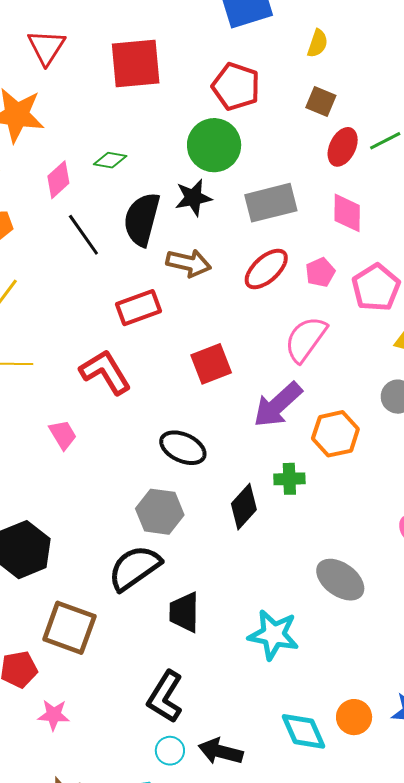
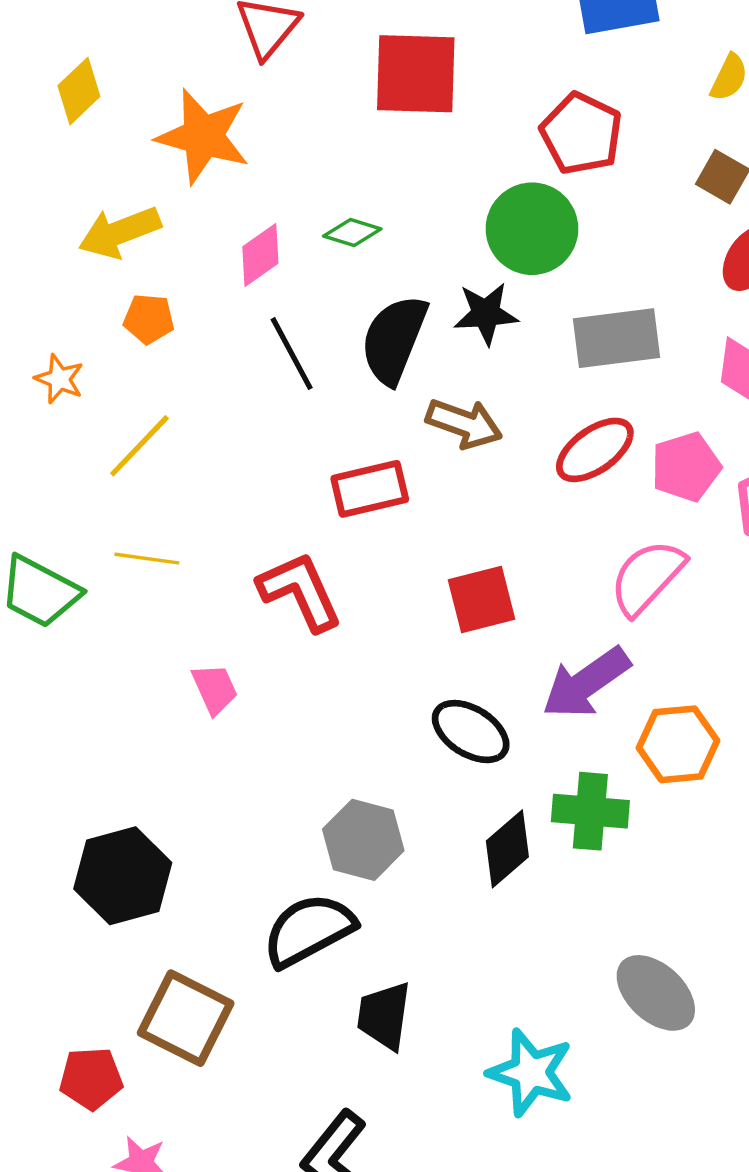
pink pentagon: (320, 272) -> (686, 467), size x1.4
black ellipse: (183, 448) -> (471, 732), moved
green cross: (289, 479) -> (590, 811), size x1.4

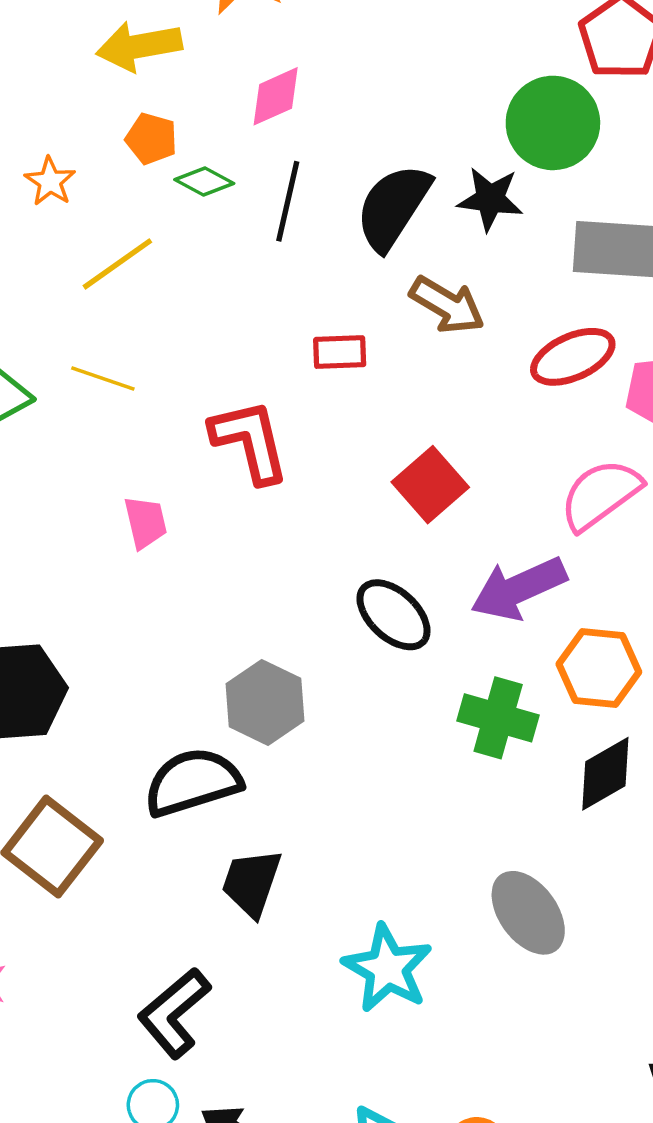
green diamond: (352, 232) -> (204, 181), moved
black line: (292, 354) -> (288, 201), turned 30
red rectangle: (370, 489) -> (340, 352), size x0.7
red square: (482, 599) -> (430, 485), turned -38
black diamond: (507, 849) -> (605, 774), moved

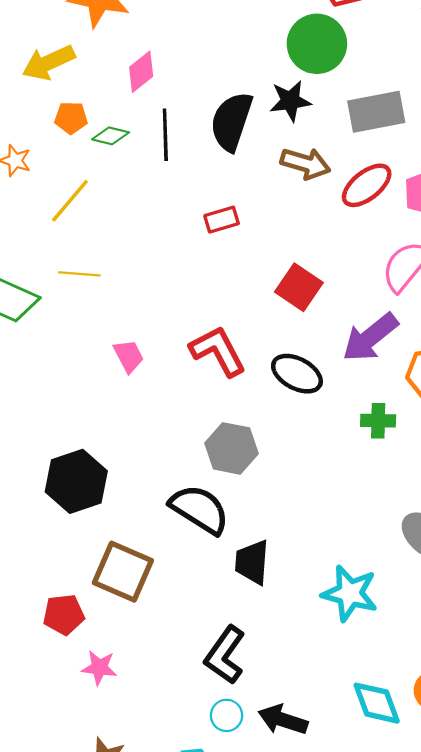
brown arrow: (447, 305) -> (305, 163), moved
red L-shape: (250, 441) -> (218, 351), moved
green cross: (498, 718) -> (378, 421), size x0.7
black semicircle: (193, 782) -> (199, 509), turned 64

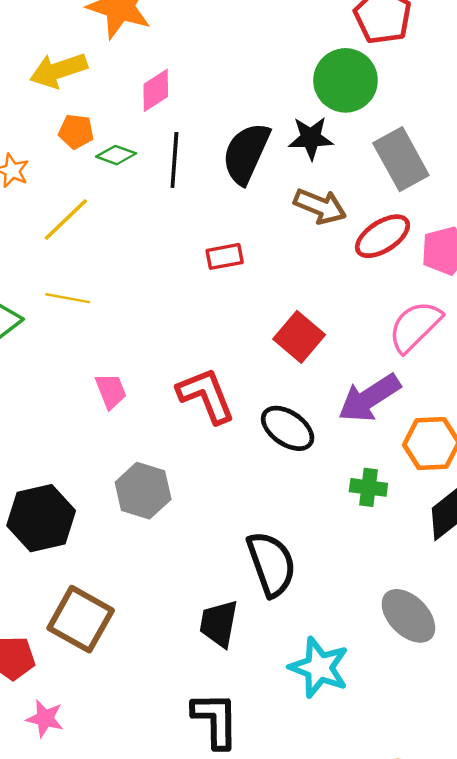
gray rectangle: (376, 112) -> (401, 159), turned 66
gray hexagon: (231, 448) -> (143, 491), moved
black semicircle: (199, 509) -> (271, 564), moved, turned 32
black L-shape: (225, 655) -> (215, 720), moved, turned 138

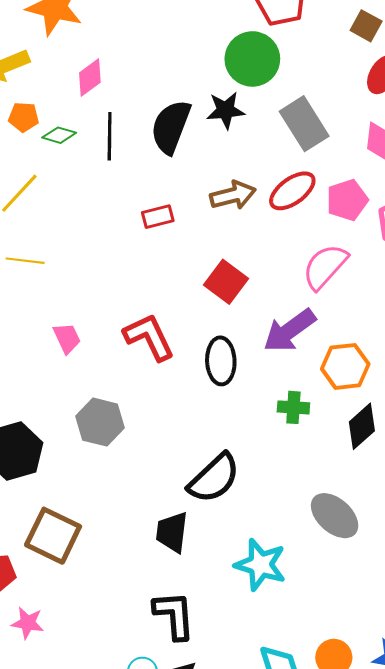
brown arrow: (320, 206) -> (233, 195), moved, turned -33
black ellipse: (288, 428) -> (221, 361), turned 57
black semicircle: (271, 564) -> (214, 478), turned 70

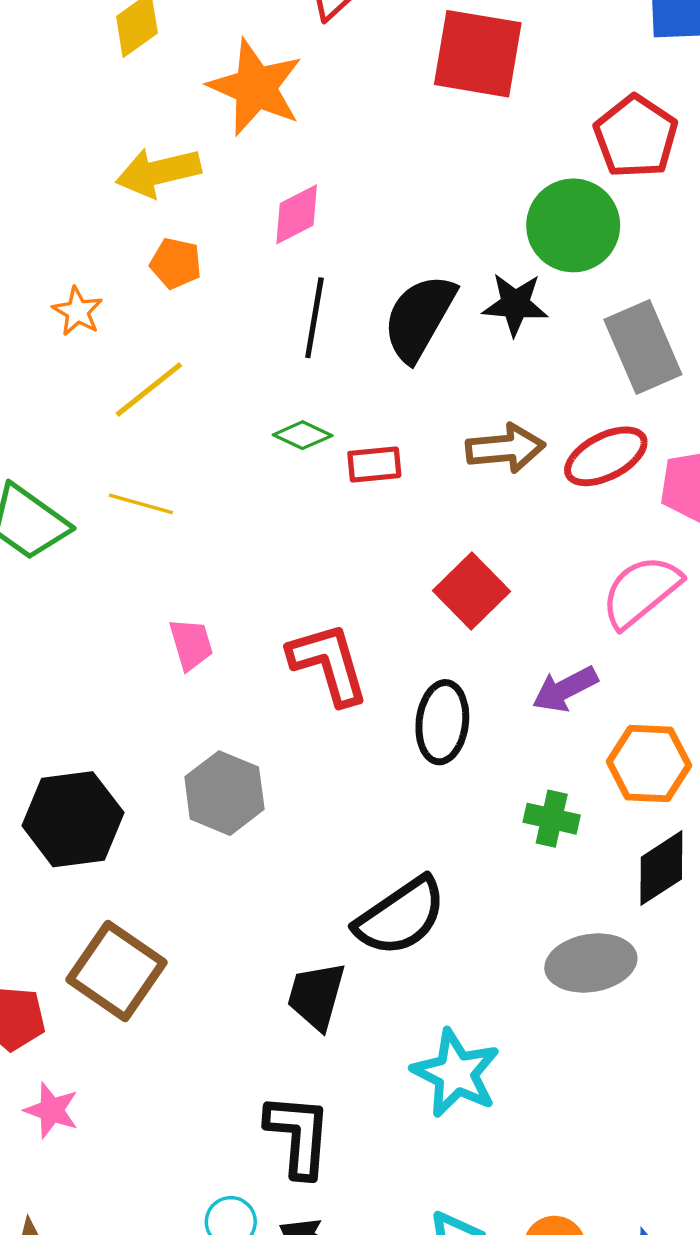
green diamond: (59, 135) -> (303, 435), moved
purple arrow: (289, 331) -> (565, 689), size x0.7
gray ellipse: (335, 516) -> (591, 963), moved, turned -60

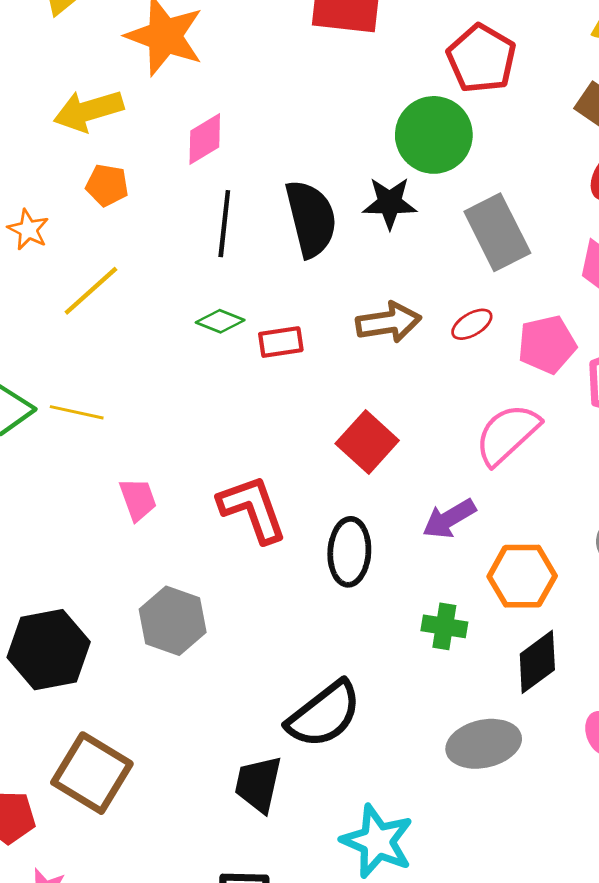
black semicircle: (419, 318) -> (311, 219), turned 140
red ellipse: (606, 456) -> (472, 324), size x0.6
yellow line: (141, 504) -> (77, 412), moved

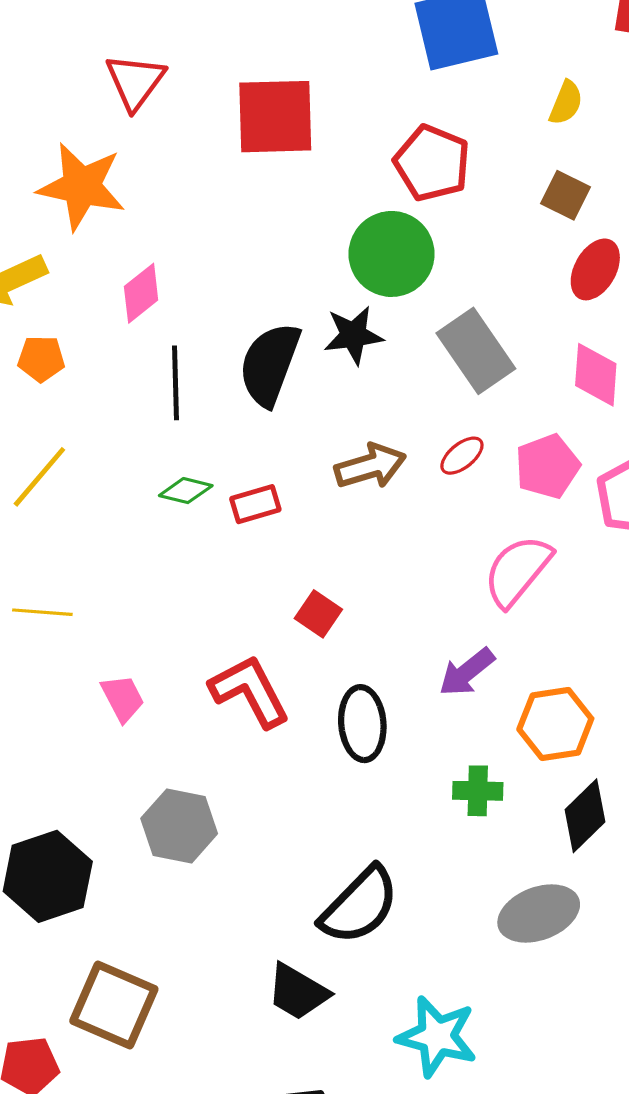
black semicircle: (311, 219) -> (270, 364), turned -138
red square: (367, 442) -> (318, 614), moved, size x0.7
black trapezoid: (258, 784) -> (298, 992), turned -64

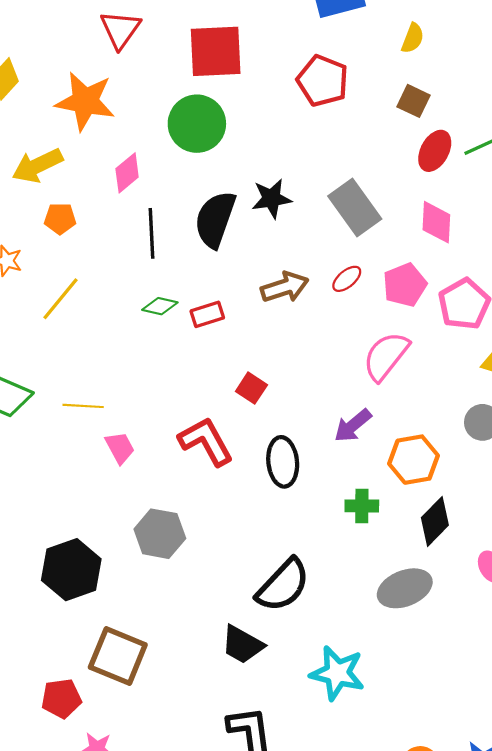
green circle: (392, 254) -> (197, 124), moved
yellow line: (42, 612) -> (83, 406), moved

